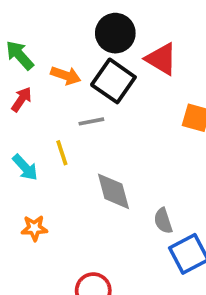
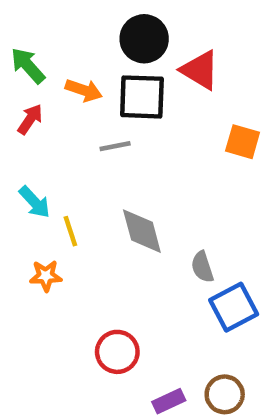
black square: (113, 81) -> (142, 97), turned -33
yellow line: (62, 153) -> (70, 231), moved

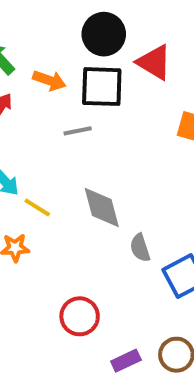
yellow line: (70, 231) -> (37, 207), turned -40
gray semicircle: (202, 267) -> (140, 248), moved

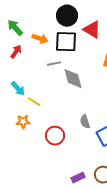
gray diamond: (102, 207) -> (73, 79), moved
red circle: (80, 316) -> (55, 136), moved

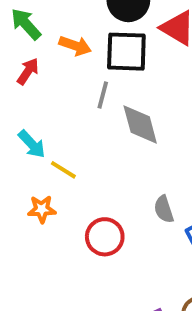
gray line: (54, 64) -> (103, 95), turned -64

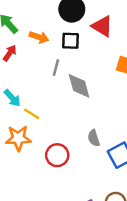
black square: (126, 52) -> (71, 41), size x0.7
orange star: (42, 209) -> (18, 138), size x1.5

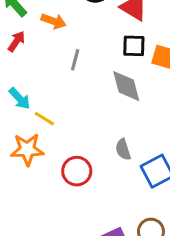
black square: (71, 41) -> (134, 46), moved
gray diamond: (79, 86) -> (126, 86), moved

